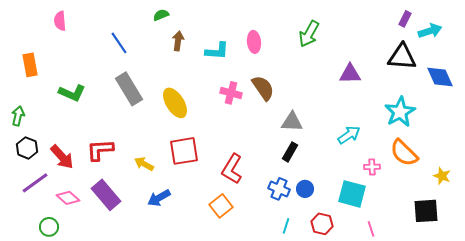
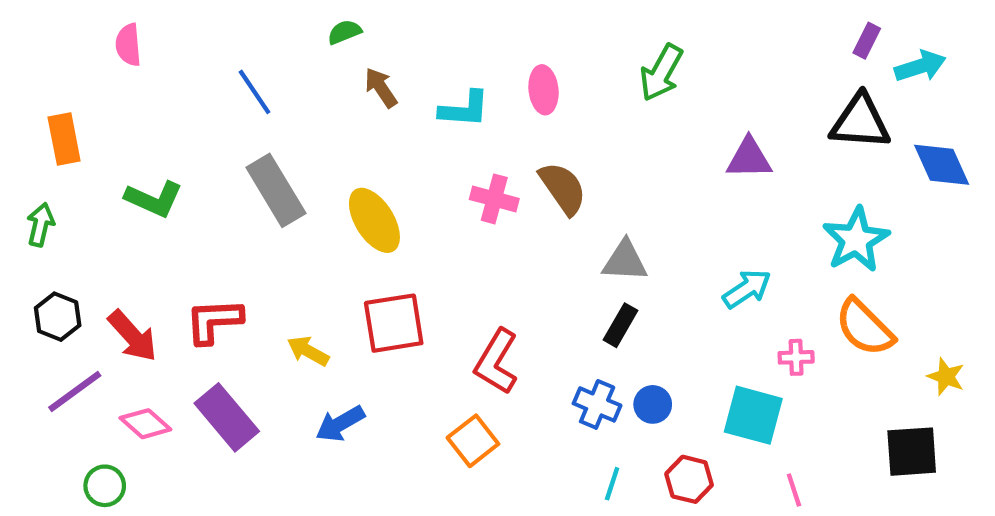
brown arrow: (178, 41) -> (381, 88), turned -42
green arrow: (18, 116) -> (41, 225), moved

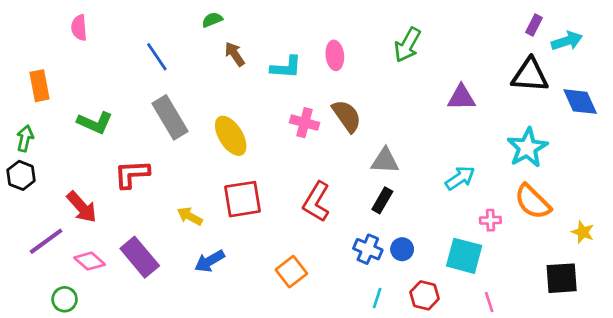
black hexagon: (58, 317) -> (21, 175), moved
red L-shape: (214, 321) -> (132, 174), moved
red L-shape: (496, 362) -> (316, 202), moved

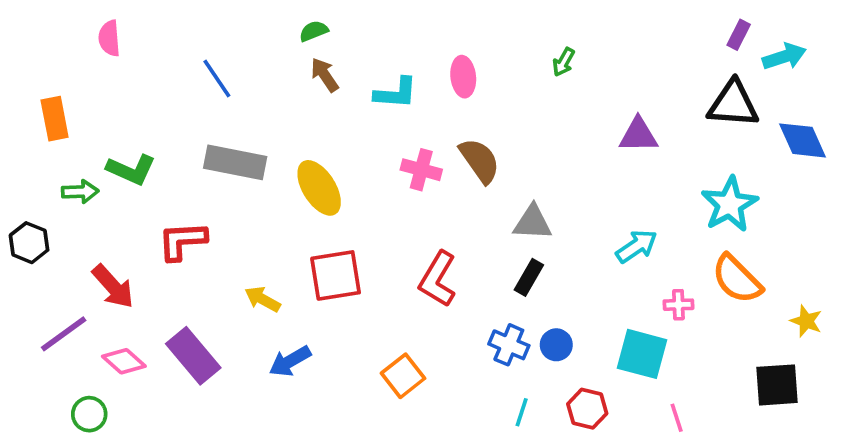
green semicircle: (212, 20) -> (314, 31), moved
green arrow: (407, 45) -> (564, 62), size x0.6
gray rectangle: (170, 117) -> (235, 162), turned -48
green arrow: (25, 138) -> (80, 192), moved, turned 75

